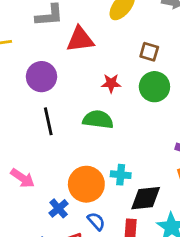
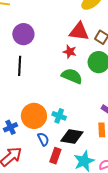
red triangle: (80, 39) -> (79, 32), moved
green semicircle: (98, 120) -> (72, 76), moved
blue semicircle: (96, 221) -> (43, 139), moved

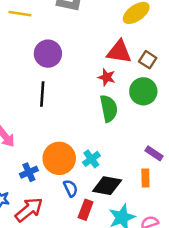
green semicircle: (72, 76) -> (109, 108), turned 55
cyan cross: (59, 116) -> (91, 159), turned 32

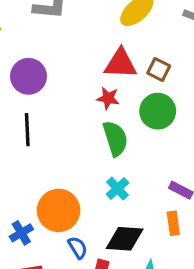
cyan cross: (91, 159) -> (117, 189), moved

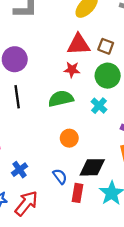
green semicircle: (115, 138) -> (61, 99), moved, turned -80
cyan cross: (117, 189) -> (99, 106), moved
orange circle: (59, 210) -> (69, 138), moved, size x0.6

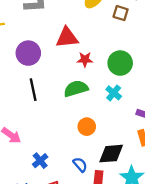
red triangle: (79, 45) -> (67, 38), moved
brown square: (106, 46) -> (121, 13), moved

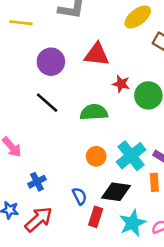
red star: (85, 60) -> (121, 84), moved
black line: (33, 90) -> (47, 103), turned -50
cyan cross: (114, 93) -> (131, 156), moved, size x1.6

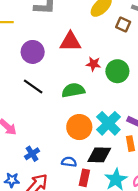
orange circle: (96, 156) -> (79, 127), size x1.5
blue semicircle: (79, 196) -> (69, 162), turned -48

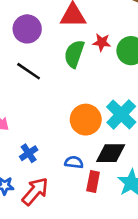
green semicircle: (73, 90) -> (74, 54), moved, turned -60

